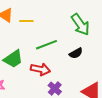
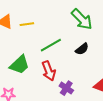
red arrow: (40, 69) -> (49, 71), turned 66

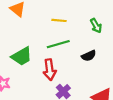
green arrow: (82, 19) -> (96, 26), size x0.6
yellow line: (27, 24) -> (59, 20), moved

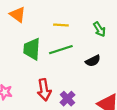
green trapezoid: (22, 56) -> (32, 49), moved, turned 125
red arrow: (50, 70) -> (44, 90), moved

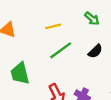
green trapezoid: (32, 49) -> (20, 73), moved

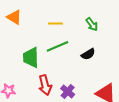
green trapezoid: (20, 73) -> (31, 57), moved

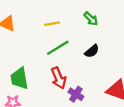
green trapezoid: (31, 57) -> (19, 78), moved
red arrow: (45, 85) -> (59, 78), moved

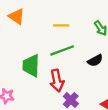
green trapezoid: (19, 78) -> (31, 66), moved

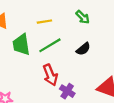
green trapezoid: (31, 66) -> (21, 45), moved

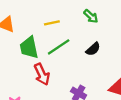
red arrow: (50, 75) -> (42, 74), moved

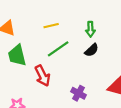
green arrow: (91, 16) -> (90, 29), moved, turned 48
green trapezoid: (29, 48) -> (17, 55), moved

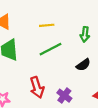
black semicircle: (92, 50) -> (83, 65), moved
red arrow: (42, 76) -> (37, 87), moved

